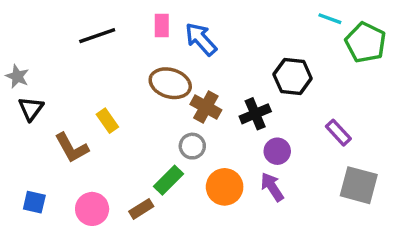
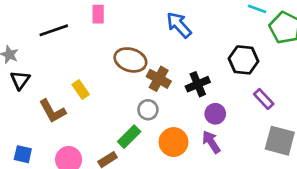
pink rectangle: (162, 25) -> (98, 14), moved
black line: (97, 36) -> (54, 30), moved
blue arrow: (201, 39) -> (179, 25), moved
black hexagon: (293, 76) -> (243, 60), moved

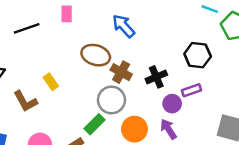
blue arrow: (179, 25) -> (124, 26), moved
purple rectangle: (264, 99) -> (192, 90), moved, turned -66
gray circle: (148, 110) -> (111, 100), size x1.5

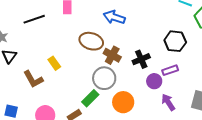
blue arrow: (124, 26) -> (114, 17), turned -30
purple arrow: (168, 129) -> (168, 102), moved

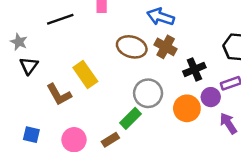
brown cross: (112, 55) -> (166, 47), moved
yellow rectangle: (54, 63) -> (85, 74), size x1.5
orange circle: (123, 102) -> (187, 108), moved

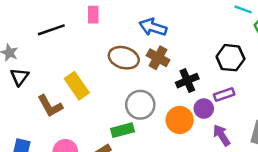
green rectangle: (130, 118) -> (122, 130), turned 30

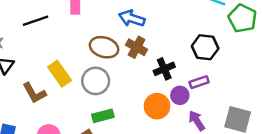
gray circle: (140, 105) -> (96, 81), moved

